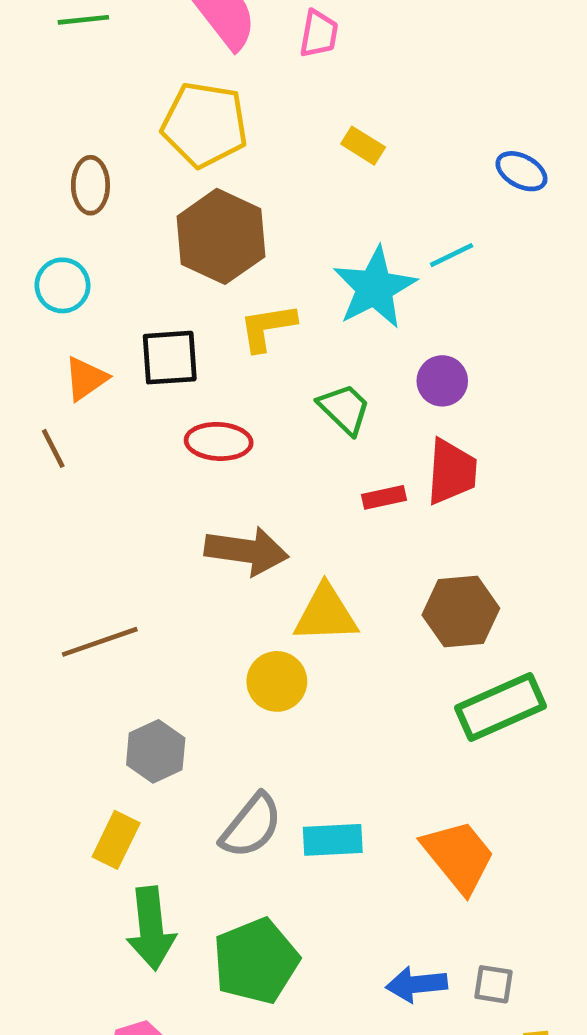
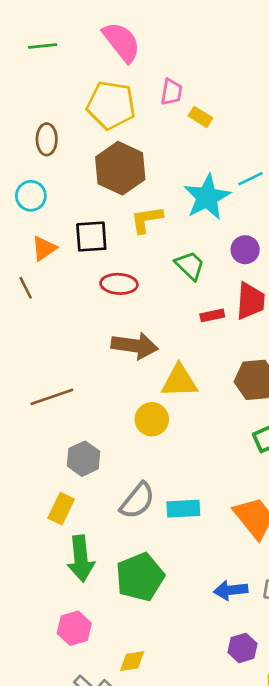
pink trapezoid: (319, 34) -> (172, 92), moved

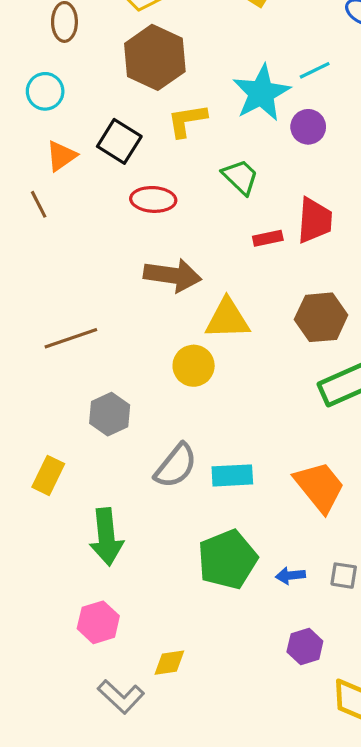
black square: (91, 237) -> (119, 141), turned 36
purple circle: (245, 250) -> (308, 127), moved
yellow rectangle: (61, 509) -> (48, 475), moved
green pentagon: (140, 577) -> (227, 559), moved
blue arrow: (231, 590) -> (290, 576), size x0.7

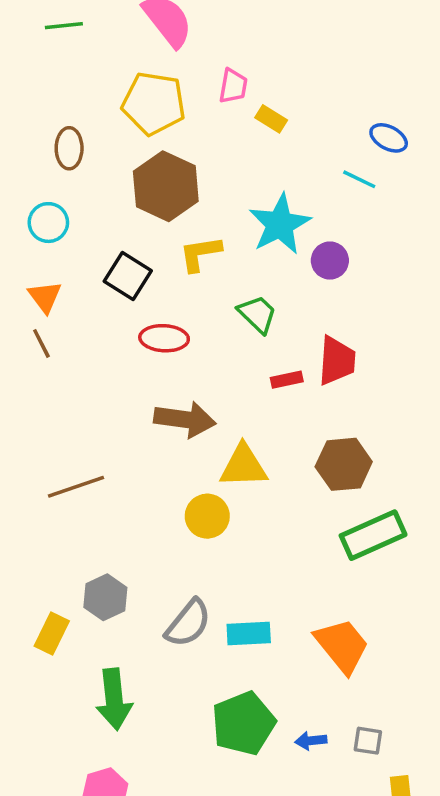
cyan line: (315, 70) -> (359, 179), moved, turned 52
orange triangle: (61, 156) -> (45, 297), moved, turned -32
gray hexagon: (110, 414) -> (105, 597), moved

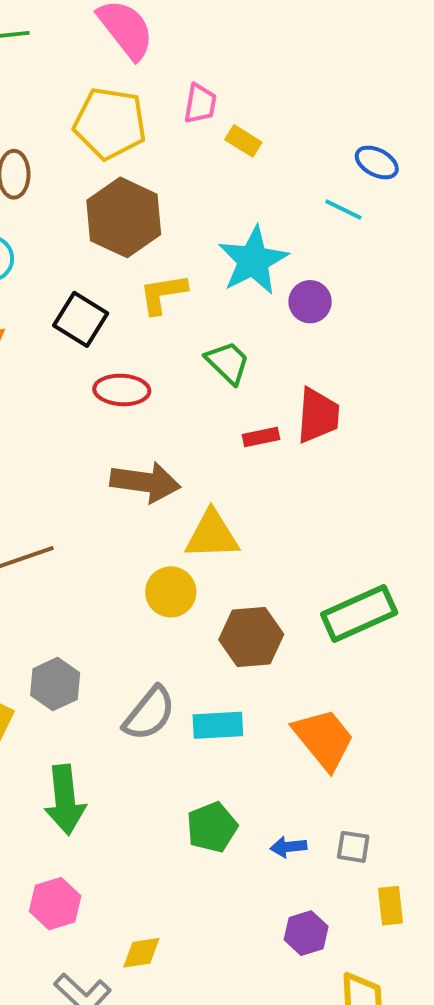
brown hexagon: (344, 464) -> (251, 637), moved
green pentagon: (244, 723) -> (212, 827), size x0.7

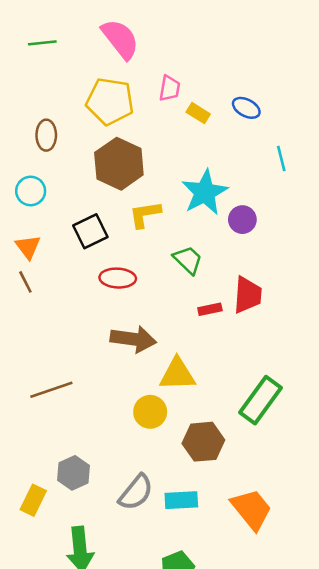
blue ellipse: (377, 162) -> (246, 108), moved
cyan line: (343, 210) -> (281, 159), moved, turned 50
black square: (81, 319) -> (90, 231), turned 32
green rectangle: (359, 613) -> (261, 400), moved, turned -30

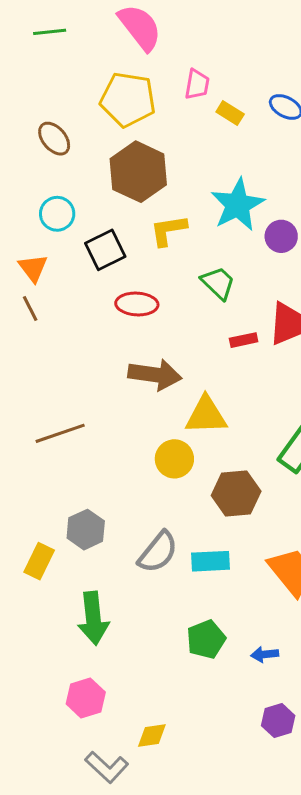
brown ellipse: (46, 135) -> (54, 139), turned -40
cyan circle: (31, 191) -> (57, 214), moved

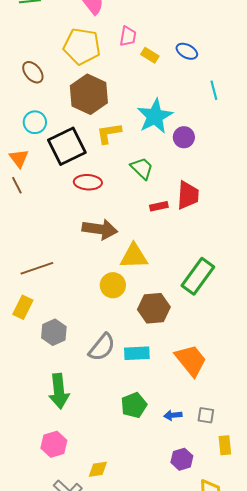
black square: (105, 250) -> (67, 146), size x1.4
yellow rectangle: (39, 561) -> (23, 307), moved

